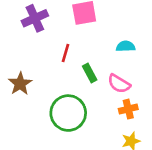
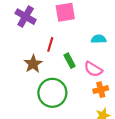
purple cross: (35, 18) -> (26, 17), turned -36
brown star: (20, 84) -> (33, 64), moved

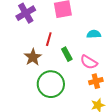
purple cross: (26, 17) -> (26, 13), turned 30

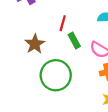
red line: (49, 39) -> (63, 23), moved

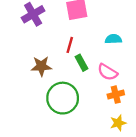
brown star: (35, 44) -> (41, 66), turned 30

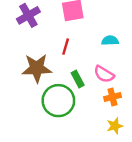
green rectangle: (82, 63) -> (78, 79), moved
brown star: (41, 66) -> (37, 68), size x1.4

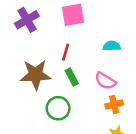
green rectangle: (78, 79) -> (72, 77), moved
green circle: (58, 101) -> (58, 108), size x0.7

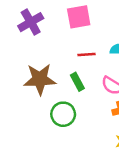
red line: (66, 52) -> (86, 55), moved, turned 70

